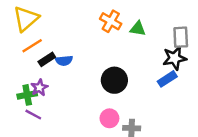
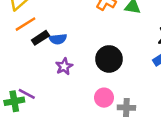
purple star: (39, 88) -> (64, 66), moved
green cross: (27, 95) -> (14, 101), moved

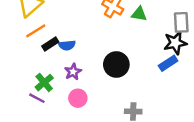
pink circle: (104, 98) -> (78, 98), moved
green cross: (14, 101) -> (44, 83), moved, turned -30

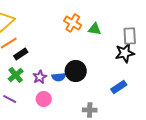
blue semicircle: (67, 45) -> (59, 77), moved
blue rectangle: (168, 63) -> (119, 87), moved
green cross: (44, 83) -> (16, 75), moved

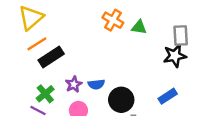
black rectangle: (21, 54) -> (51, 57), size x1.5
black circle: (76, 71) -> (121, 100), moved
green cross: (16, 75) -> (45, 94), moved

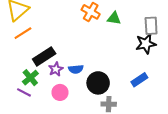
black rectangle: (51, 57) -> (44, 56), moved

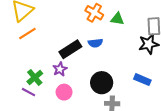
black rectangle: (44, 56) -> (70, 49), moved
blue semicircle: (76, 69) -> (95, 43), moved
blue rectangle: (139, 80) -> (142, 80), turned 56

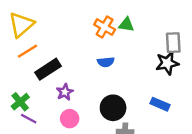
green triangle: (117, 19) -> (126, 25), moved
black rectangle: (70, 49) -> (48, 69), moved
green cross: (35, 77) -> (20, 102), moved

